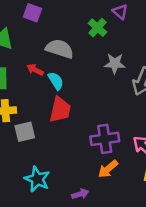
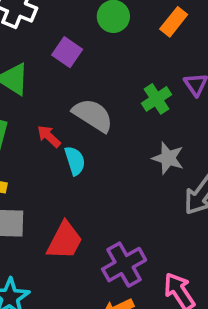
red trapezoid: (60, 110) -> (65, 241), moved
purple cross: (105, 139) -> (124, 265), turned -36

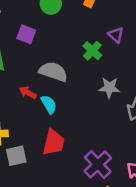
red trapezoid: (65, 241) -> (54, 142), moved

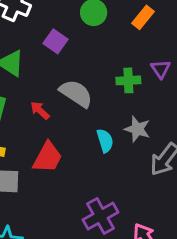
green cross: (92, 51) -> (128, 80), turned 30
cyan semicircle: (49, 104) -> (105, 141), moved
red trapezoid: (54, 142) -> (48, 157), moved

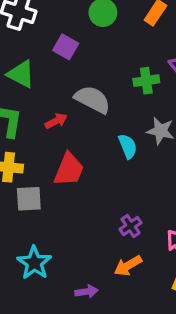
red arrow: (40, 110) -> (56, 121), turned 115
purple cross: (101, 216) -> (131, 226), size x0.6

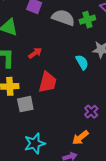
gray semicircle: (93, 99) -> (63, 18), moved
cyan star: (34, 263) -> (35, 143), turned 30
orange arrow: (128, 266) -> (80, 138), moved

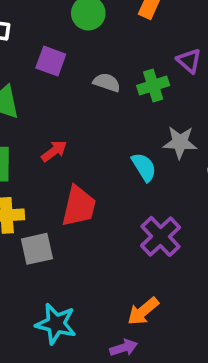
gray semicircle: (63, 18) -> (107, 82), size x0.6
purple cross: (91, 112) -> (161, 236), moved, size x1.5
cyan star: (35, 143) -> (56, 324), turned 30

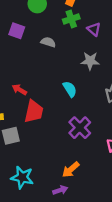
green cross: (153, 85) -> (71, 19), moved
gray star: (180, 142) -> (90, 61), moved
red arrow: (54, 151) -> (19, 90), moved, turned -112

